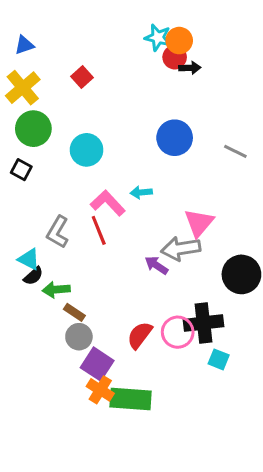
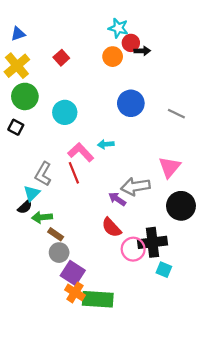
orange circle: (179, 41) -> (113, 57), moved
pink triangle: (199, 223) -> (170, 167), moved
cyan triangle: (29, 259) -> (32, 193), moved, turned 48
red semicircle: (140, 335) -> (111, 227), moved, turned -80

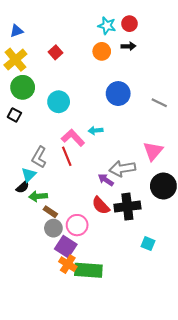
red circle: (131, 43) -> (129, 24), moved
black cross: (152, 242) -> (127, 207), moved
pink circle: (133, 249) -> (77, 225), moved

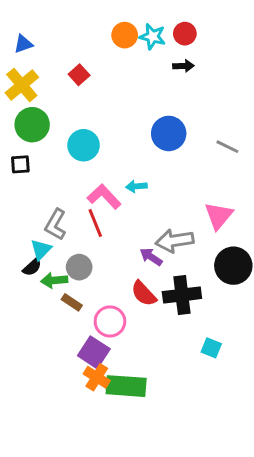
orange circle: (102, 51) -> (125, 35), moved
black square: (14, 115) -> (20, 164), turned -32
gray circle: (53, 228) -> (79, 267), moved

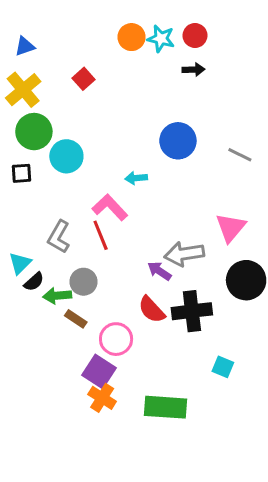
cyan circle: (84, 145) -> (66, 156), moved
cyan arrow: (136, 186) -> (136, 178), moved
cyan triangle: (41, 250) -> (20, 263), moved
green rectangle: (126, 386) -> (166, 407), moved

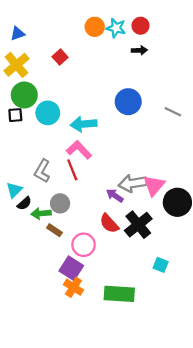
black square: (22, 173) -> (15, 115), moved
cyan arrow: (136, 178) -> (84, 124), moved, size x1.6
pink triangle: (231, 228) -> (154, 186), moved
black cross: (192, 311) -> (138, 225), turned -32

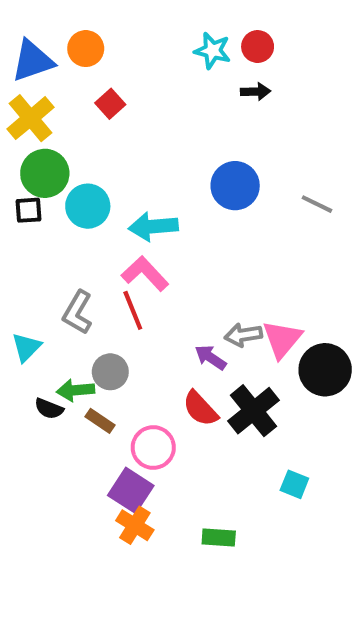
orange circle: (95, 27) -> (86, 49), moved
blue triangle: (18, 34) -> (33, 61), size x1.6
gray arrow: (133, 183) -> (243, 335), size x0.7
black semicircle: (24, 203) -> (49, 409), moved, turned 64
green rectangle: (119, 294) -> (219, 538), size x0.6

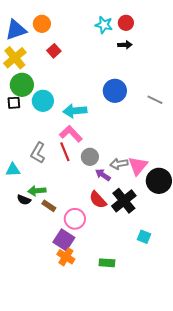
cyan triangle: (26, 347) -> (13, 170), turned 42
gray circle: (110, 372) -> (90, 157), moved

